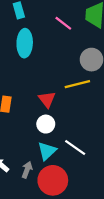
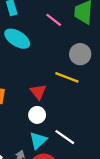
cyan ellipse: (25, 43) -> (17, 39), turned -60
yellow line: (77, 84) -> (67, 77), turned 35

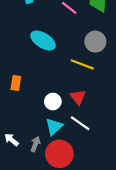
cyan ellipse: (17, 39) -> (43, 40), moved
red triangle: (38, 92) -> (78, 97), moved

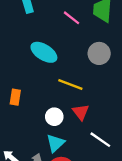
yellow line: (82, 64) -> (70, 85), moved
white line: (80, 123) -> (100, 140), moved

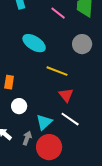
white circle: (54, 117) -> (19, 106), moved
white line: (100, 140) -> (70, 119), moved

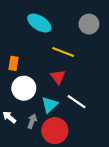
red triangle: (66, 95) -> (58, 77), moved
white circle: (19, 106) -> (24, 88), size x1.5

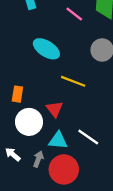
red triangle: (58, 77) -> (55, 109), moved
cyan triangle: (50, 105) -> (58, 140), turned 48

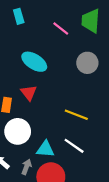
yellow line: (73, 81) -> (76, 115), moved
red triangle: (55, 109) -> (29, 93), moved

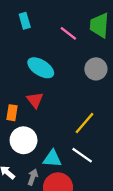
yellow line: (76, 115) -> (84, 123), turned -70

